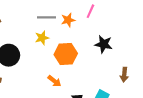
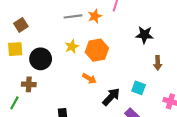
yellow star: (42, 38) -> (72, 47), moved
black star: (104, 44) -> (144, 35), moved

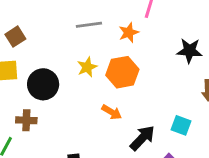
orange star: (95, 16) -> (129, 33), moved

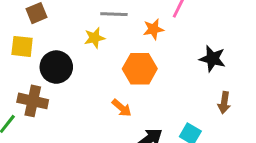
yellow star: (87, 67) -> (95, 38), moved
brown cross: (26, 120) -> (33, 101), size x1.4

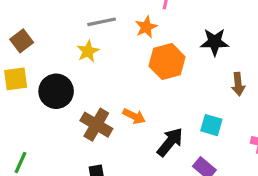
orange hexagon: (140, 69) -> (167, 61), moved
brown cross: (33, 101) -> (96, 125), moved, turned 32

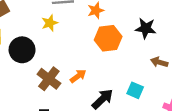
brown arrow: (238, 84) -> (159, 62), turned 105
orange arrow: (134, 116) -> (78, 76), turned -70

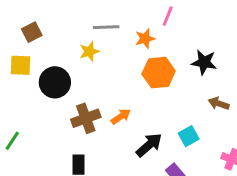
brown cross: (49, 79) -> (86, 118), turned 30
cyan square: (135, 90) -> (189, 136), turned 35

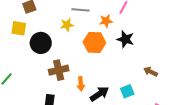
black star: (204, 62) -> (125, 39), moved
orange hexagon: (159, 73) -> (94, 42), moved
orange arrow: (121, 116) -> (81, 84), moved, turned 112

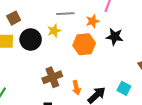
black circle: (41, 43) -> (31, 39), moved
cyan square: (127, 91) -> (124, 88), turned -32

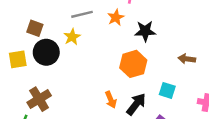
brown square: (14, 18) -> (35, 28), moved, turned -32
orange hexagon: (84, 44) -> (133, 64), moved
brown cross: (52, 77) -> (39, 99), moved

